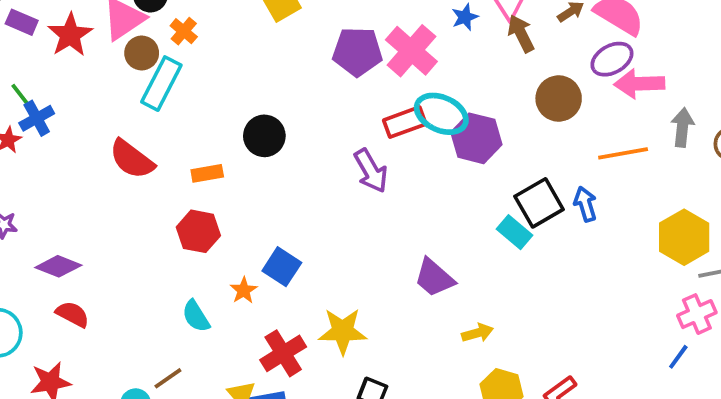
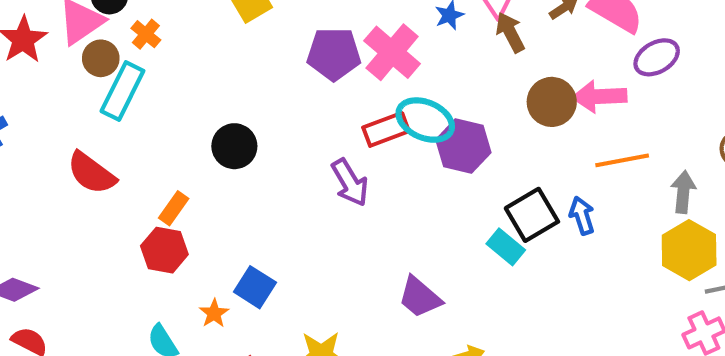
purple ellipse: (612, 59) -> (657, 57), moved
pink arrow: (639, 84) -> (599, 96), moved
gray arrow: (682, 127) -> (683, 192), moved
orange rectangle: (207, 173) -> (174, 208), moved, turned -44

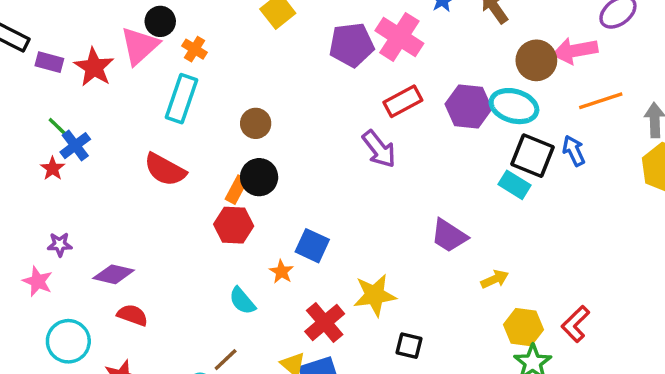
brown circle: (101, 58) -> (256, 123), moved
cyan ellipse: (425, 120) -> (514, 106), moved
black circle: (234, 146) -> (259, 177), moved
black square: (532, 215) -> (533, 156), turned -30

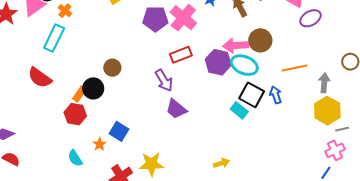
pink arrow: (575, 51) -> (236, 45), moved
brown circle: (256, 123) -> (112, 68), moved
purple trapezoid: (449, 236) -> (176, 109), moved

